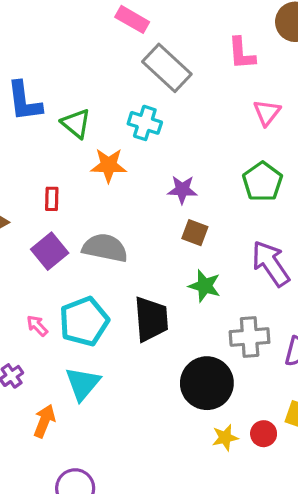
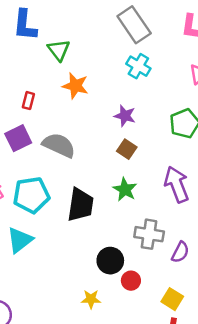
cyan cross: (145, 123) -> (138, 66), moved
black circle: (207, 383) -> (110, 261), size x0.7
red circle: (264, 434) -> (131, 281), moved
yellow star: (225, 438) -> (91, 299), moved

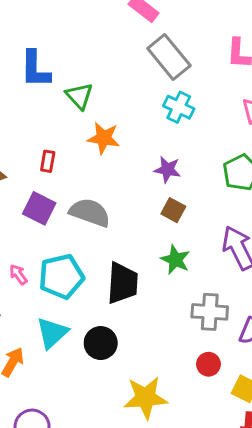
purple square: (18, 138) -> (39, 208), turned -32
black circle: (110, 261) -> (101, 343), moved
red circle: (131, 281) -> (208, 364), moved
yellow star: (91, 299) -> (146, 398), size x1.8

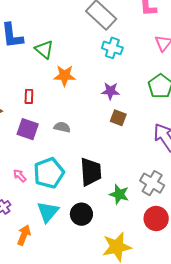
gray semicircle: (90, 213) -> (62, 127), size x0.6
green star: (175, 260) -> (119, 194), moved
gray cross: (210, 312) -> (152, 183), turned 35
red circle: (208, 364) -> (156, 219), size x1.5

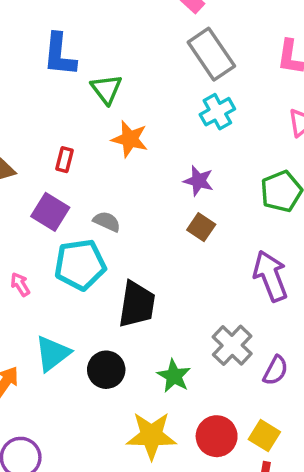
cyan cross: (112, 48) -> (217, 112), turned 30
cyan pentagon: (49, 173) -> (80, 265), moved
green star: (119, 194) -> (174, 376), moved
red circle: (156, 219) -> (217, 436), moved

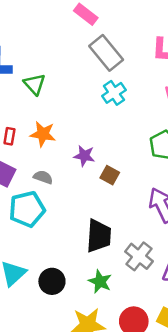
orange star: (130, 139) -> (43, 134), moved
purple star: (198, 181) -> (84, 156), moved
black trapezoid: (137, 304) -> (99, 236), moved

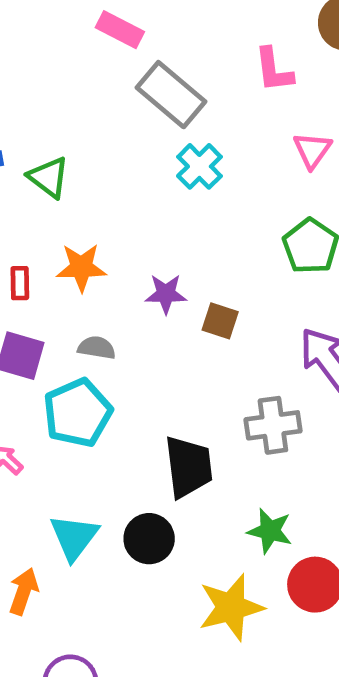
black trapezoid: (99, 236) -> (188, 467), moved
gray cross: (139, 256) -> (273, 425), moved, turned -36
green star: (100, 282) -> (270, 531), moved

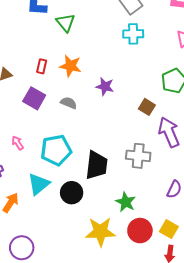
cyan cross: (199, 166) -> (133, 34), turned 30
brown square: (220, 321) -> (147, 107), moved
cyan pentagon: (78, 413) -> (56, 150), moved

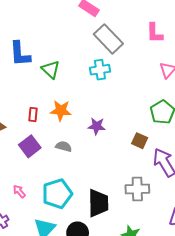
cyan cross: (133, 34) -> (100, 70), moved
purple square: (34, 98) -> (30, 146), turned 30

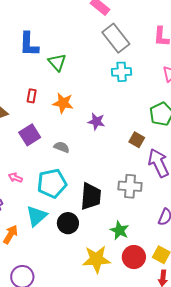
cyan cross: (100, 70) -> (122, 72), moved
red rectangle: (33, 115) -> (32, 96), moved
gray semicircle: (64, 146) -> (62, 147), moved
pink arrow: (19, 191) -> (15, 178), turned -32

